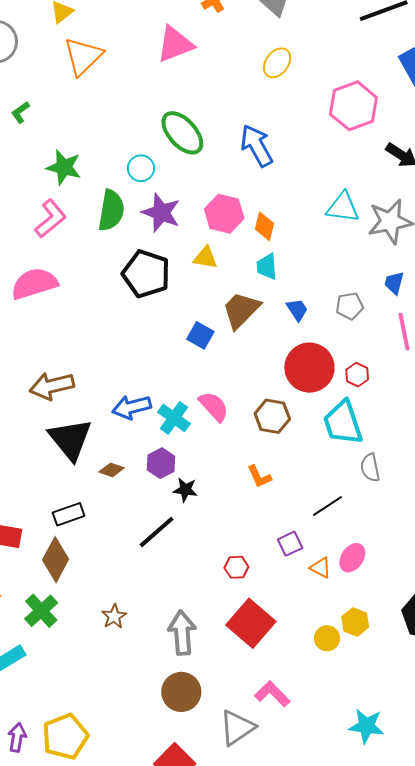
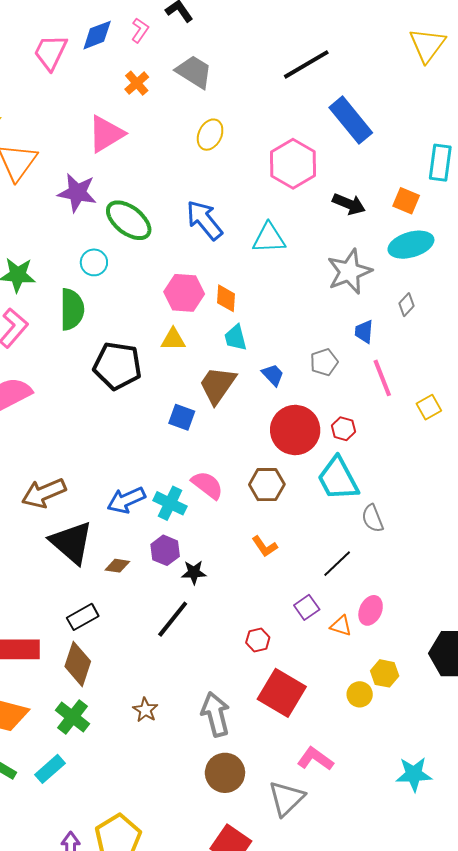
cyan triangle: (343, 207) -> (269, 238), moved
purple star: (161, 213) -> (77, 193), moved

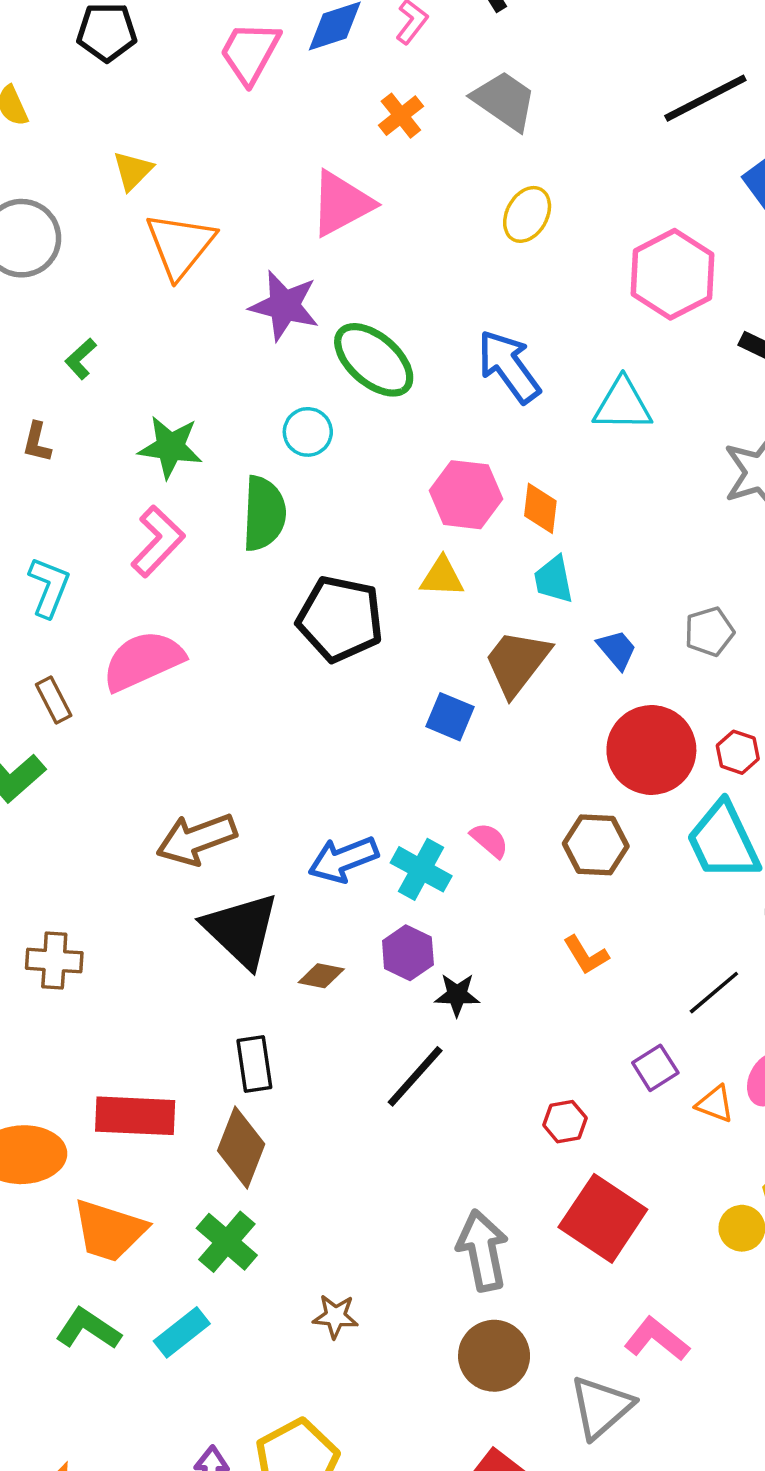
pink semicircle: (207, 485) -> (489, 840), size x0.7
black rectangle: (83, 617) -> (254, 1064), turned -72
brown star: (145, 710) -> (335, 1316), moved, turned -30

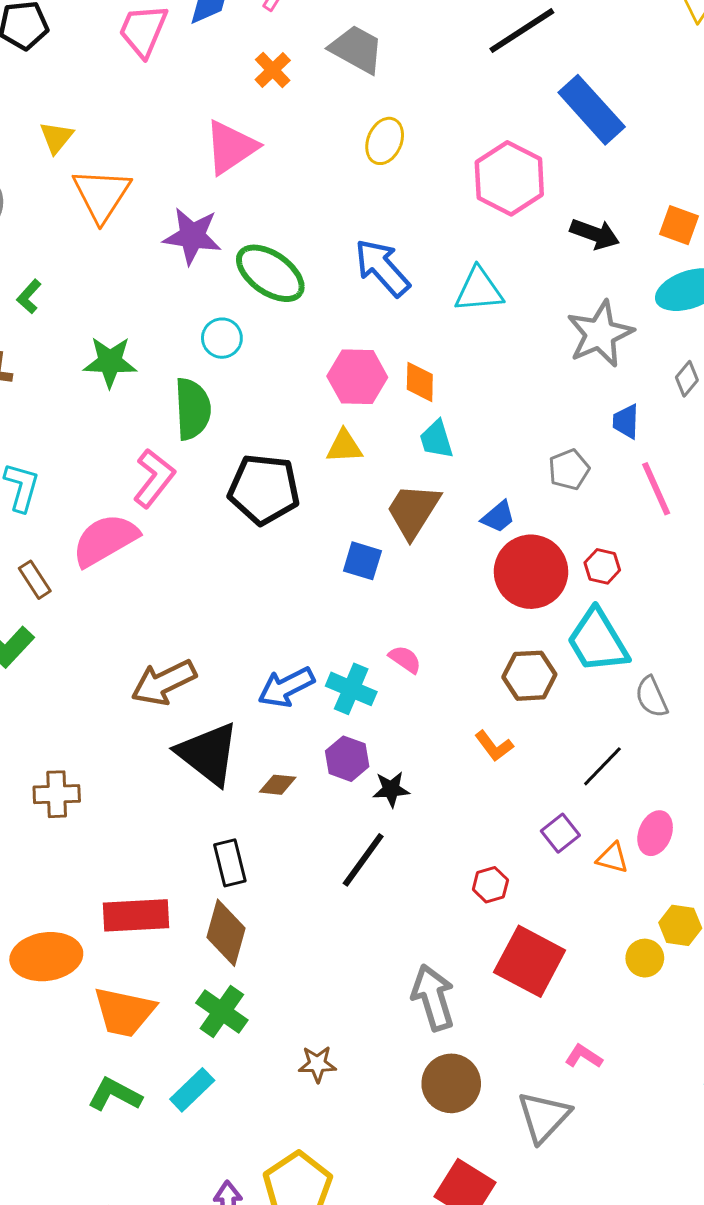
pink L-shape: (158, 541) -> (154, 478), moved
blue trapezoid: (617, 650) -> (498, 517), moved, turned 96
brown hexagon: (596, 845) -> (529, 676), moved
pink L-shape: (657, 1339) -> (584, 1056), size x0.7

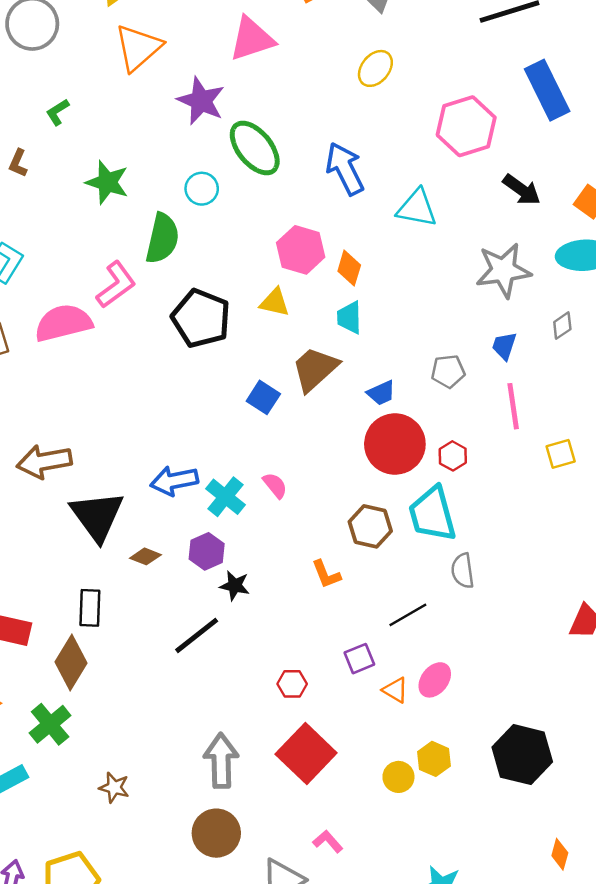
brown arrow: (164, 682) -> (44, 462), moved

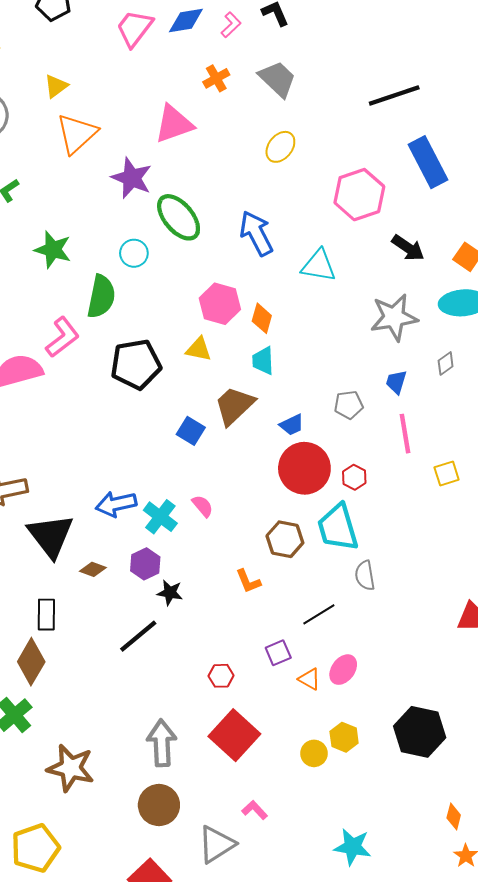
black pentagon: (201, 318) -> (136, 364), turned -30
brown star: (114, 788) -> (71, 768), size x1.8

